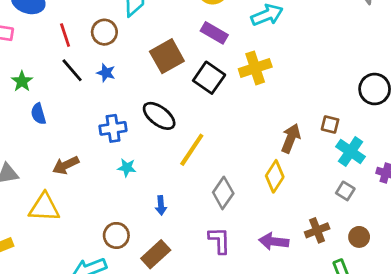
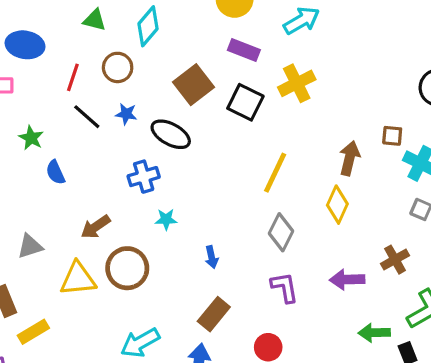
red line: (65, 35) -> (73, 77), turned 45
black ellipse: (159, 116) -> (171, 134), moved
yellow line: (192, 150) -> (275, 173), moved
brown circle: (116, 235) -> (127, 268), moved, size x1.4

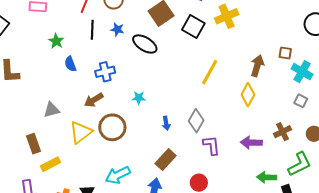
black line: (87, 117) -> (92, 30), turned 48
blue cross: (144, 177) -> (105, 72), moved
gray diamond: (281, 232) -> (196, 121), moved
yellow triangle: (78, 279) -> (81, 132), turned -35

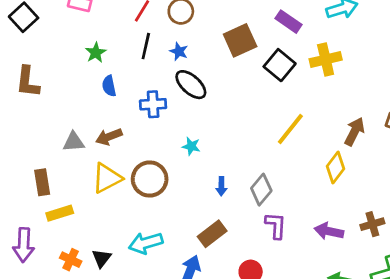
black ellipse: (145, 44) -> (191, 85), moved
brown arrow: (94, 100) -> (109, 137), moved

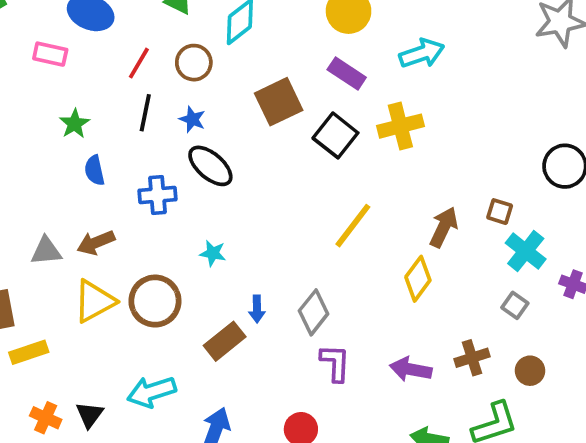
brown rectangle: (212, 234) -> (225, 341), moved

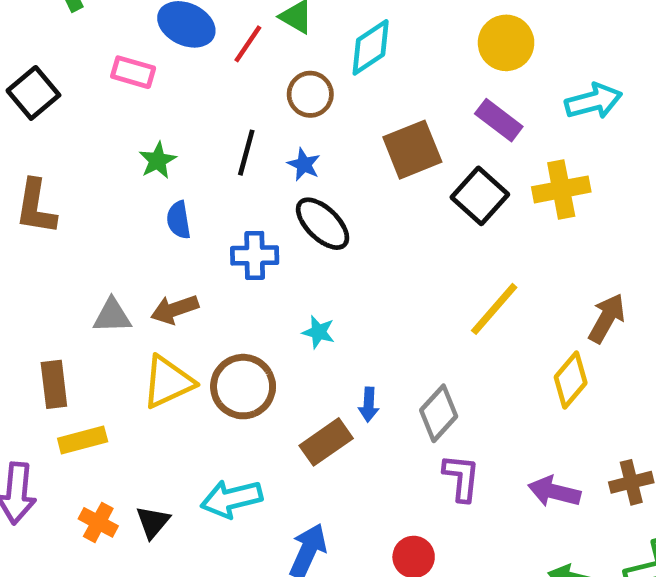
red line: (139, 63) -> (248, 44), moved

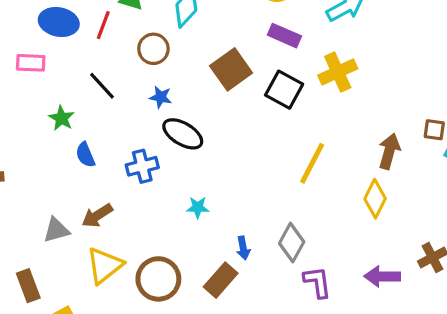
black line: (246, 153) -> (102, 86), moved, turned -44
brown circle: (243, 387) -> (158, 279), moved

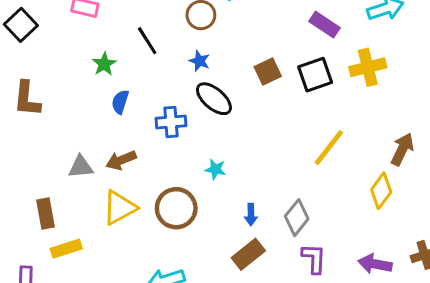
brown square: (231, 69) -> (268, 72), moved, size x0.7
black square: (284, 90) -> (315, 75), turned 32
blue semicircle: (85, 155) -> (120, 102), turned 30
brown circle: (158, 279) -> (176, 208), moved
brown rectangle: (221, 280) -> (248, 254), moved

